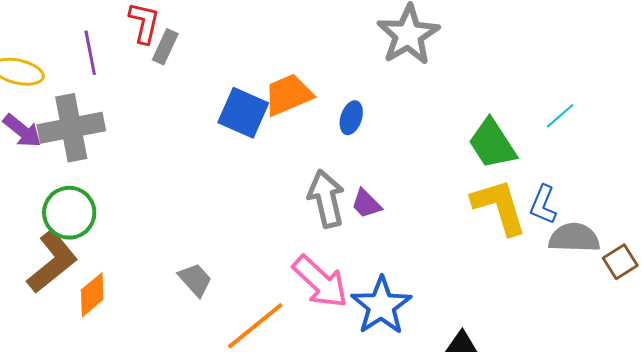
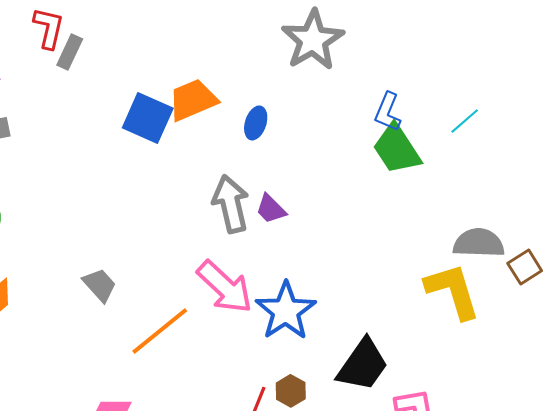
blue L-shape: (543, 205) -> (388, 112), moved
yellow L-shape: (499, 207) -> (453, 291), moved

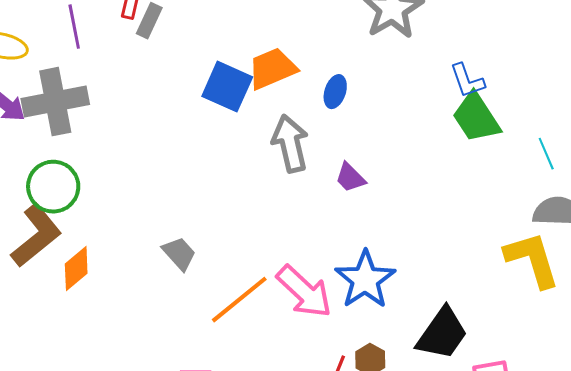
blue L-shape: (388, 112) -> (467, 81), turned -42
cyan line: (465, 121) -> (546, 154), moved, turned -72
gray arrow: (231, 204) -> (290, 144), moved
pink arrow: (225, 287) -> (304, 292), moved

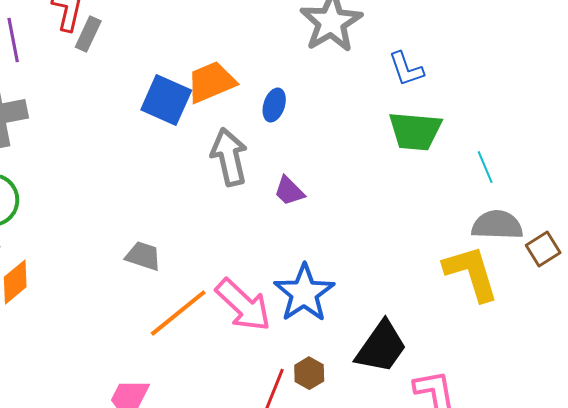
blue L-shape: (467, 81) -> (406, 69), moved
green trapezoid: (476, 118) -> (415, 131), turned -52
gray trapezoid: (179, 254) -> (143, 256), moved, turned -30

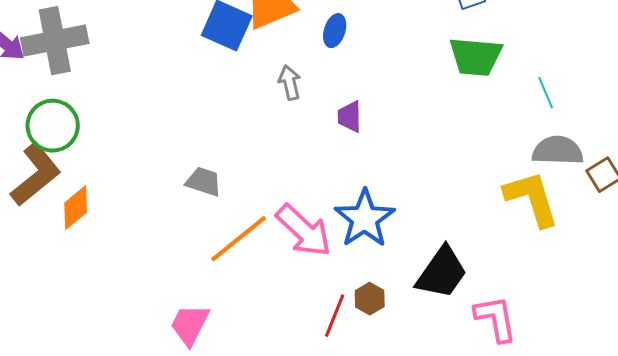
gray arrow: (229, 157) -> (290, 83), size x0.6
purple trapezoid: (289, 191) -> (350, 117), turned 44

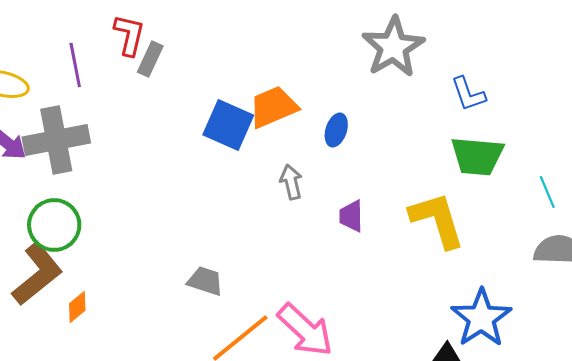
yellow L-shape: (532, 199) -> (437, 220), moved
orange diamond: (76, 208) -> (77, 307), size x0.7
blue star: (365, 219) -> (481, 318), moved

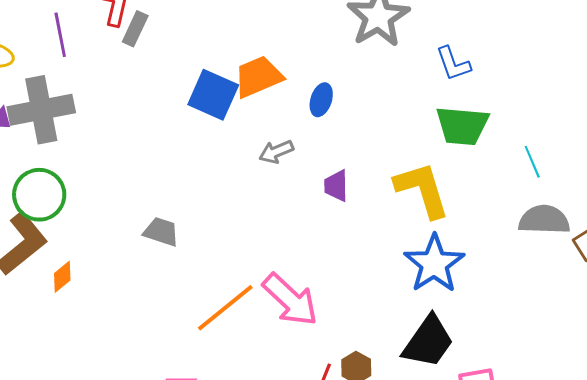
gray arrow: (291, 182) -> (276, 152), turned -100
gray trapezoid: (205, 281) -> (161, 232), moved
blue star: (481, 318) -> (434, 264), moved

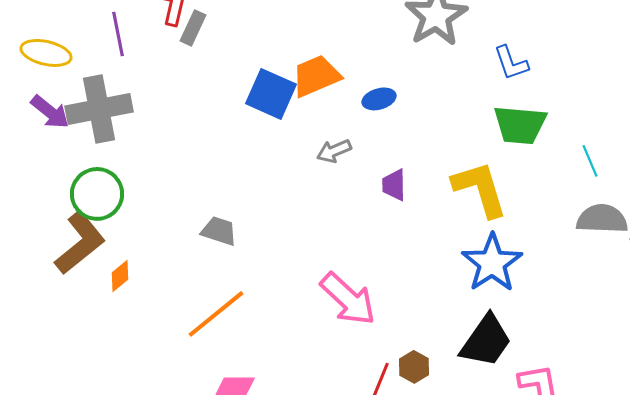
blue ellipse: (321, 100) -> (379, 99), turned 56
orange line: (225, 308) -> (216, 314), moved

